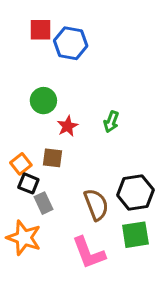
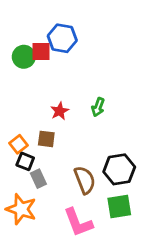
red square: (40, 30) -> (41, 51), moved
green circle: (43, 101) -> (24, 57), moved

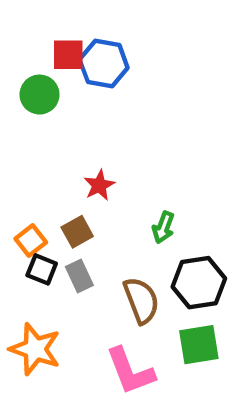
red square: (41, 51) -> (68, 55), moved
green arrow: (98, 107) -> (163, 227), moved
brown square: (46, 139) -> (77, 232), turned -36
gray rectangle: (38, 179) -> (79, 276), moved

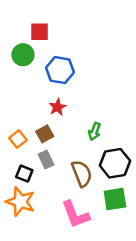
blue hexagon: (104, 64) -> (60, 70), moved
black square: (42, 269) -> (24, 174), moved

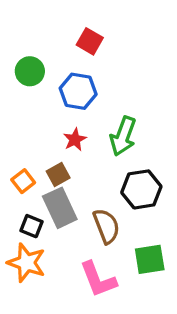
red square: (40, 32) -> (90, 41), moved, turned 30
green arrow: (95, 131) -> (123, 136), moved, size x1.6
gray rectangle: (46, 159) -> (60, 208), size x1.6
black hexagon: (115, 163) -> (141, 189), moved

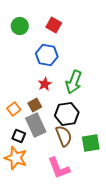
green circle: (30, 71) -> (20, 26), moved
black hexagon: (141, 189) -> (67, 114), moved
green square: (150, 259) -> (91, 143), moved

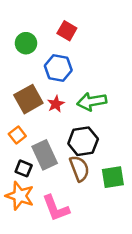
green circle: (20, 26) -> (26, 43), moved
green arrow: (74, 82) -> (92, 101), turned 60
brown square: (35, 105) -> (28, 99), moved, size x1.6
pink L-shape: (59, 168) -> (56, 208), moved

